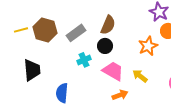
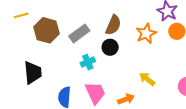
yellow line: (21, 30) -> (21, 15), moved
orange star: (148, 46) -> (146, 33), moved
pink trapezoid: (113, 71) -> (95, 93), moved, turned 35

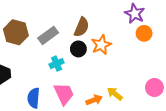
orange star: (146, 33) -> (101, 45), moved
yellow arrow: (147, 79) -> (115, 94), moved

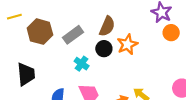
cyan cross: (57, 64) -> (82, 64), turned -32

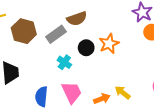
brown semicircle: (107, 26) -> (77, 19), moved, turned 48

